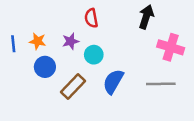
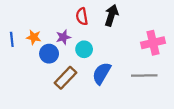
black arrow: (146, 17) -> (111, 15), moved
pink cross: (171, 47) -> (153, 43), turned -30
blue circle: (45, 67) -> (49, 54), moved

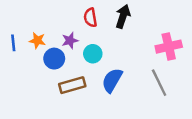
gray line: (144, 76) -> (159, 83), turned 65
brown rectangle: (65, 78) -> (72, 85), turned 30

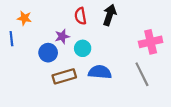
orange star: (37, 40) -> (24, 18), moved
blue semicircle: (112, 80) -> (100, 72), turned 65

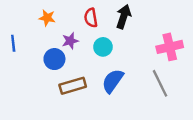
orange star: (24, 18) -> (47, 18), moved
cyan circle: (83, 48) -> (103, 47), moved
blue semicircle: (100, 72) -> (113, 81), turned -60

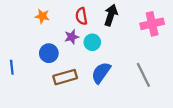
purple star: (70, 41) -> (72, 37), moved
blue line: (13, 43) -> (12, 67), moved
pink cross: (170, 47) -> (152, 24), moved

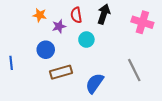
pink cross: (152, 24) -> (142, 22), turned 30
purple star: (72, 37) -> (59, 26), moved
blue semicircle: (101, 73) -> (95, 83), moved

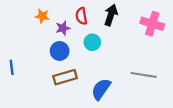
blue circle: (46, 50) -> (60, 51), moved
gray line: (134, 70) -> (144, 75), turned -55

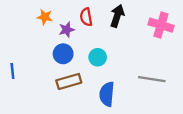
cyan circle: (92, 42) -> (98, 57), moved
blue semicircle: (101, 89) -> (107, 94), turned -30

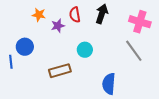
blue circle: (63, 54) -> (25, 47), moved
gray line: (152, 79) -> (134, 51), moved, turned 45
blue semicircle: (107, 94) -> (109, 84), moved

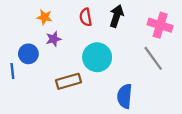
purple star: (58, 26) -> (54, 39), moved
cyan circle: (85, 50) -> (97, 57), size x1.6

